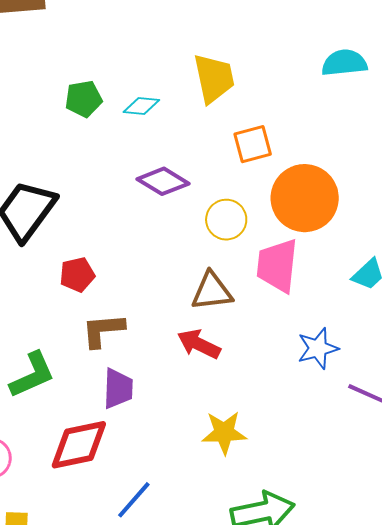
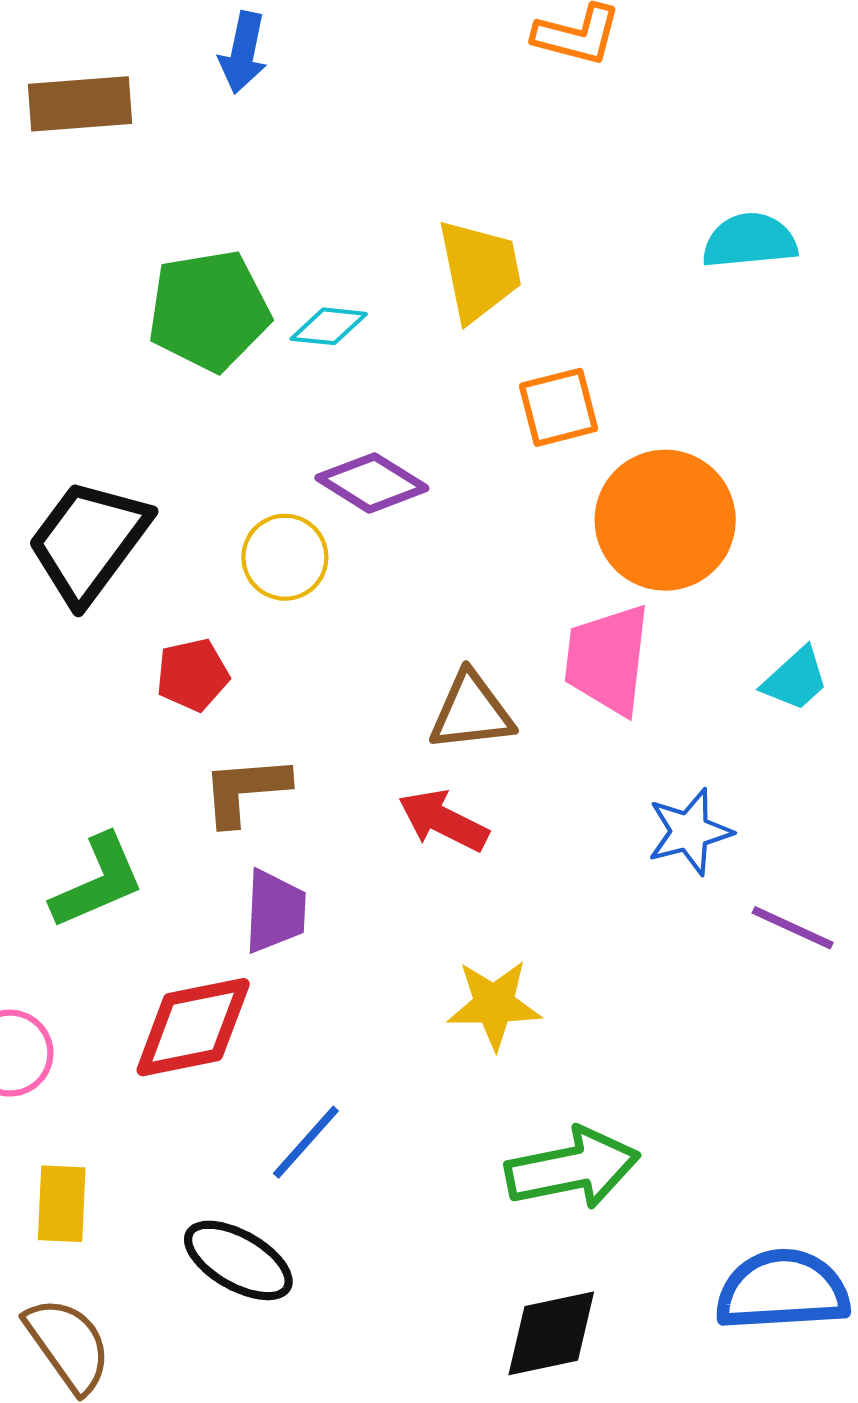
green pentagon: (84, 99) -> (209, 311), size x1.6
yellow circle: (226, 220) -> (285, 557), moved

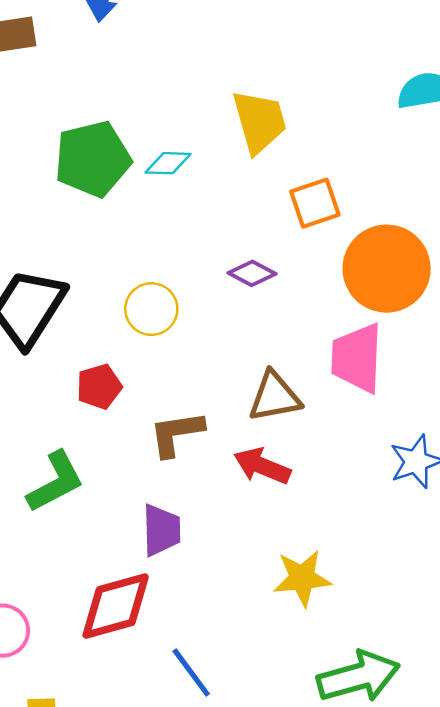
purple diamond: (372, 483) -> (252, 273), moved, size x0.7
brown L-shape: (245, 790) -> (176, 434), moved
green L-shape: (98, 881) -> (56, 482), moved
blue line: (306, 1142) -> (191, 673), turned -74

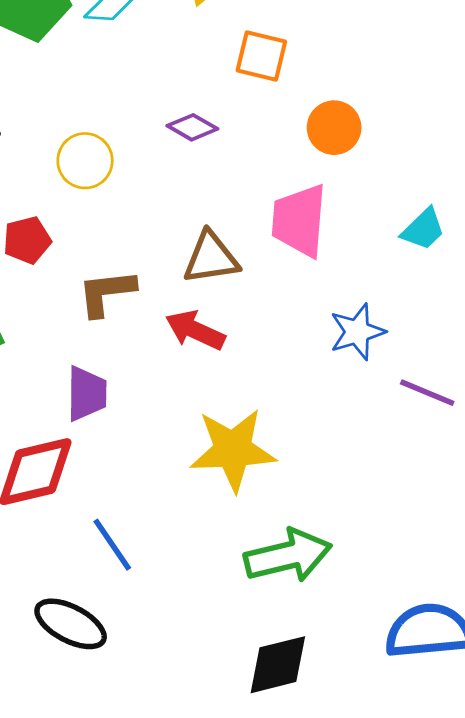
orange square: (315, 203) -> (261, 56), turned 30
orange circle: (387, 269) -> (334, 128), size x0.6
yellow star: (302, 578) -> (233, 450), size x1.4

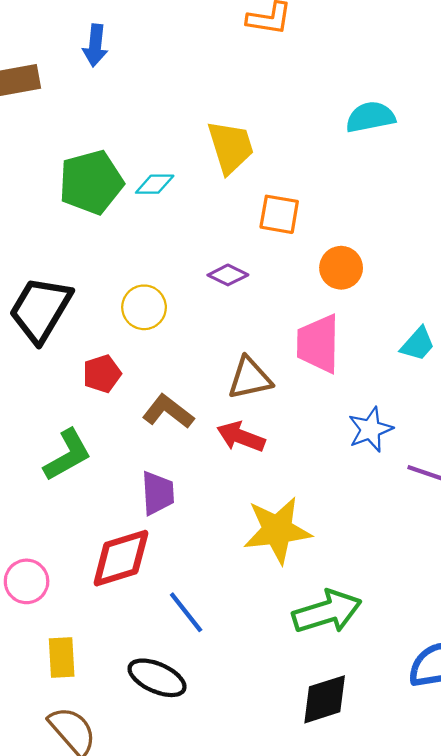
brown L-shape: (106, 293) -> (168, 412), turned 48

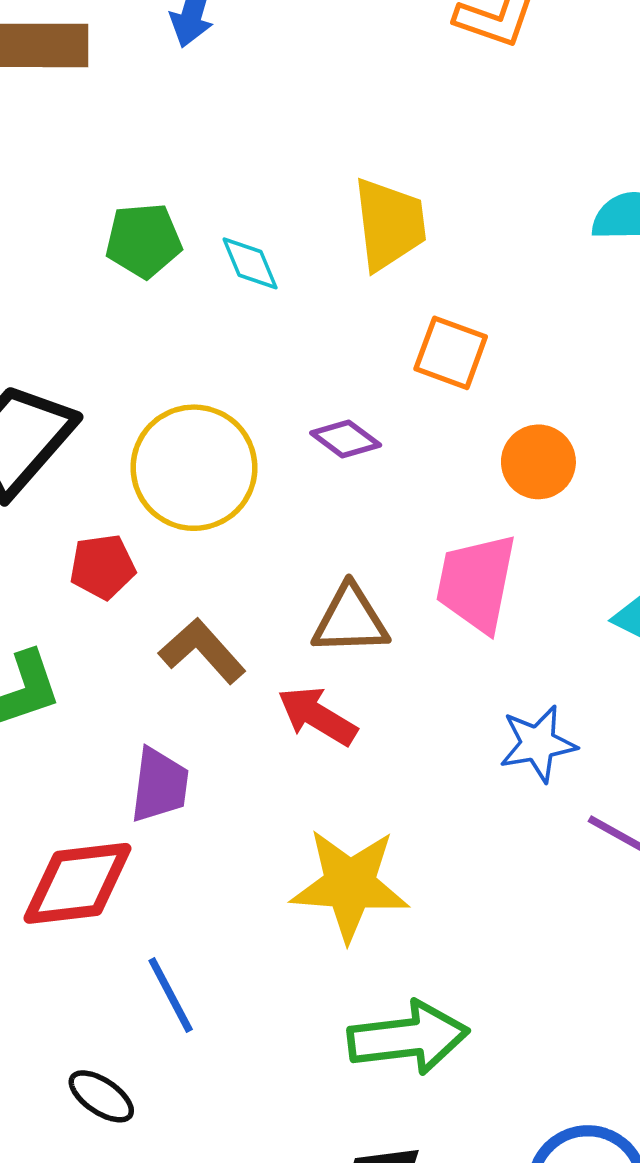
green pentagon: (91, 182) -> (144, 241), size x0.7
cyan diamond: (155, 184) -> (250, 263), turned 57
yellow circle: (144, 307) -> (194, 468), size x1.6
black ellipse: (157, 678) -> (101, 1096), size x0.7

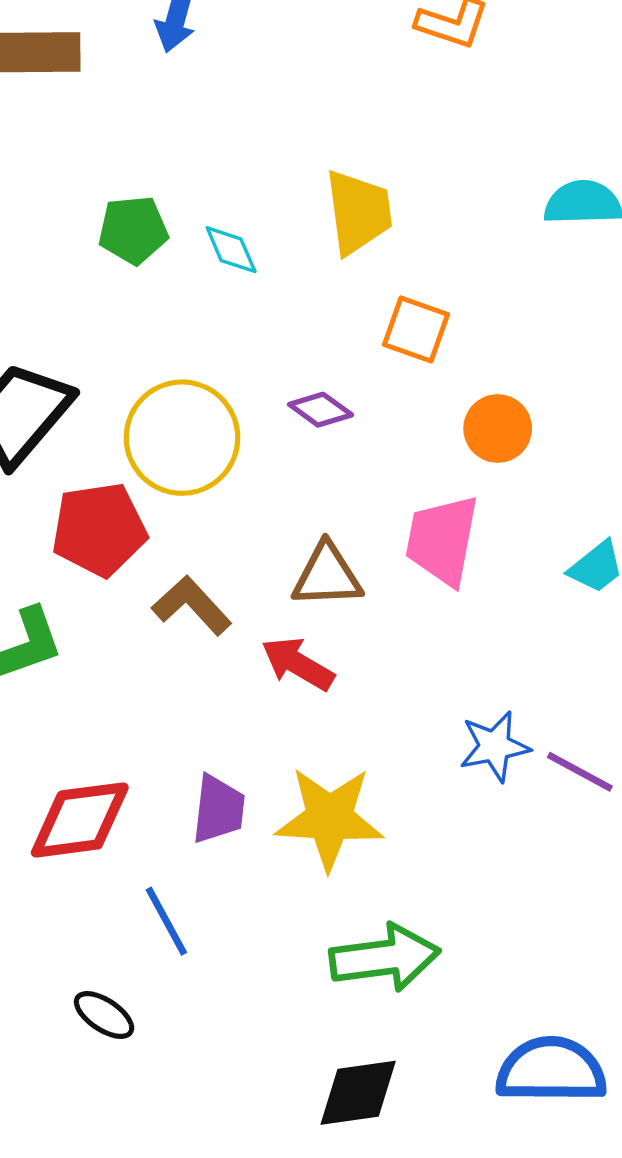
red pentagon: (102, 567) -> (99, 529), size x1.6
blue star: (538, 744) -> (495, 746), moved
purple trapezoid: (160, 785) -> (218, 809), moved

